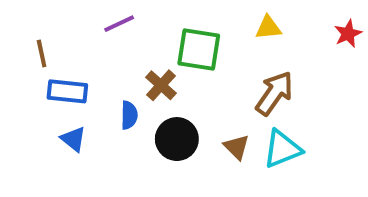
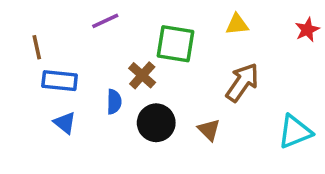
cyan triangle: (282, 149) -> (295, 132), moved

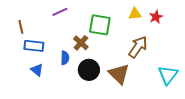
red star: (307, 30) -> (156, 17), moved
brown triangle: (209, 130) -> (119, 74), size x1.6
cyan triangle: (295, 132) -> (168, 75), turned -30

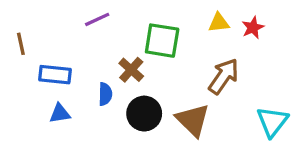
brown line: (21, 27) -> (21, 44), moved
blue triangle: (37, 70) -> (60, 114), turned -48

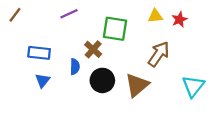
brown line: (21, 44) -> (15, 15), moved, turned 49
blue triangle: (60, 114) -> (43, 80), turned -42
brown triangle: (193, 120) -> (137, 85), turned 35

